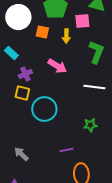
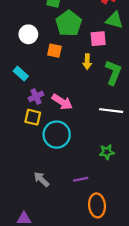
white circle: (18, 17) -> (28, 34), size x0.7
yellow arrow: (66, 36) -> (87, 62), moved
pink arrow: (57, 66) -> (62, 102), moved
gray arrow: (21, 154) -> (41, 179), moved

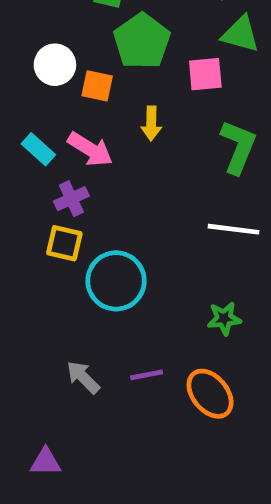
orange square: (54, 51) -> (97, 86), moved
yellow arrow: (87, 62) -> (151, 123), moved
pink arrow: (62, 102) -> (90, 149), moved
purple line: (81, 179) -> (147, 375), moved
orange ellipse: (97, 205) -> (210, 394), moved, turned -35

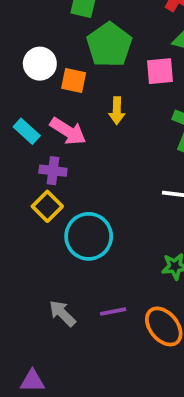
purple cross: (71, 199) -> (53, 171), turned 32
yellow square: (64, 243) -> (47, 206), turned 32

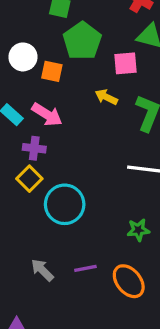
yellow arrow: (117, 111) -> (106, 97), moved, turned 115

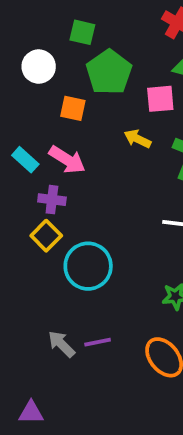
white circle: (23, 57) -> (39, 67), moved
purple line: (85, 268) -> (98, 342), moved

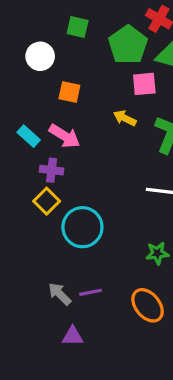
green pentagon: (109, 72) -> (128, 45), moved
purple triangle: (31, 412) -> (73, 336), moved

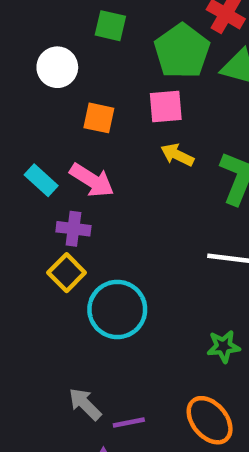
pink square: (144, 84) -> (166, 106), moved
purple line: (91, 292) -> (129, 423), moved

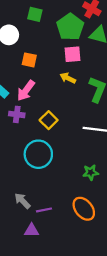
pink square: (166, 106) -> (72, 54), moved
pink arrow: (92, 180) -> (26, 91), turned 95
yellow square: (67, 273) -> (49, 120), moved

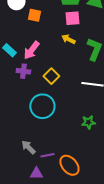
orange square: (29, 60) -> (34, 15), moved
orange ellipse: (84, 209) -> (69, 165), moved

